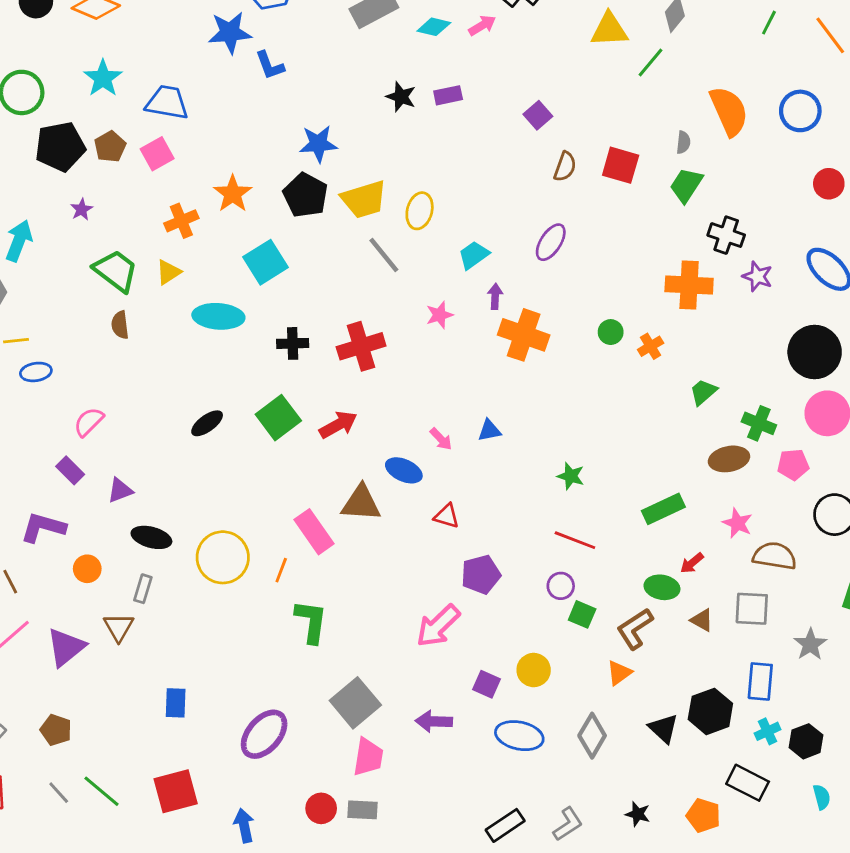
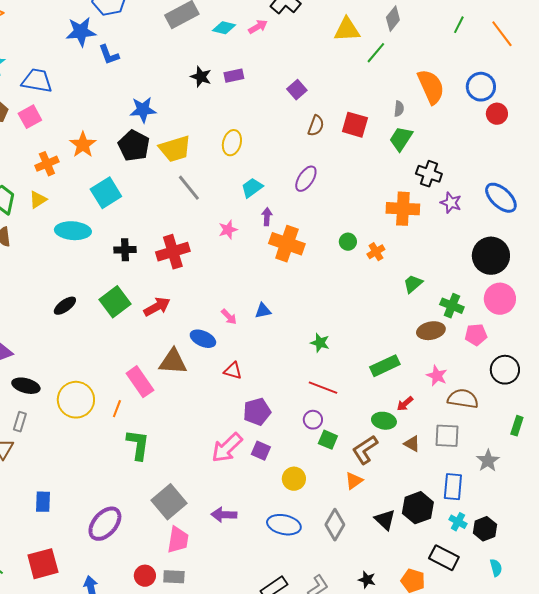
red circle: (829, 184) -> (497, 114), moved
yellow ellipse: (420, 211) -> (232, 143), moved
purple square: (487, 684) -> (261, 451), moved
cyan cross: (767, 731) -> (458, 522), turned -36

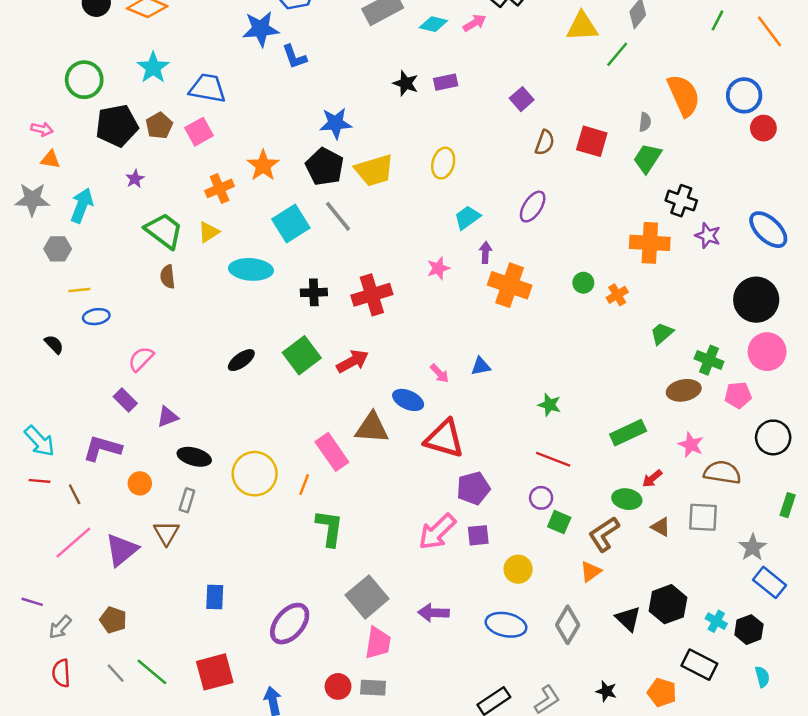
gray line: (189, 188) -> (338, 216), moved
red triangle: (233, 371) -> (444, 439), size x1.8
purple square: (261, 451) -> (478, 535), turned -30
blue rectangle: (453, 487) -> (769, 582), moved, turned -56

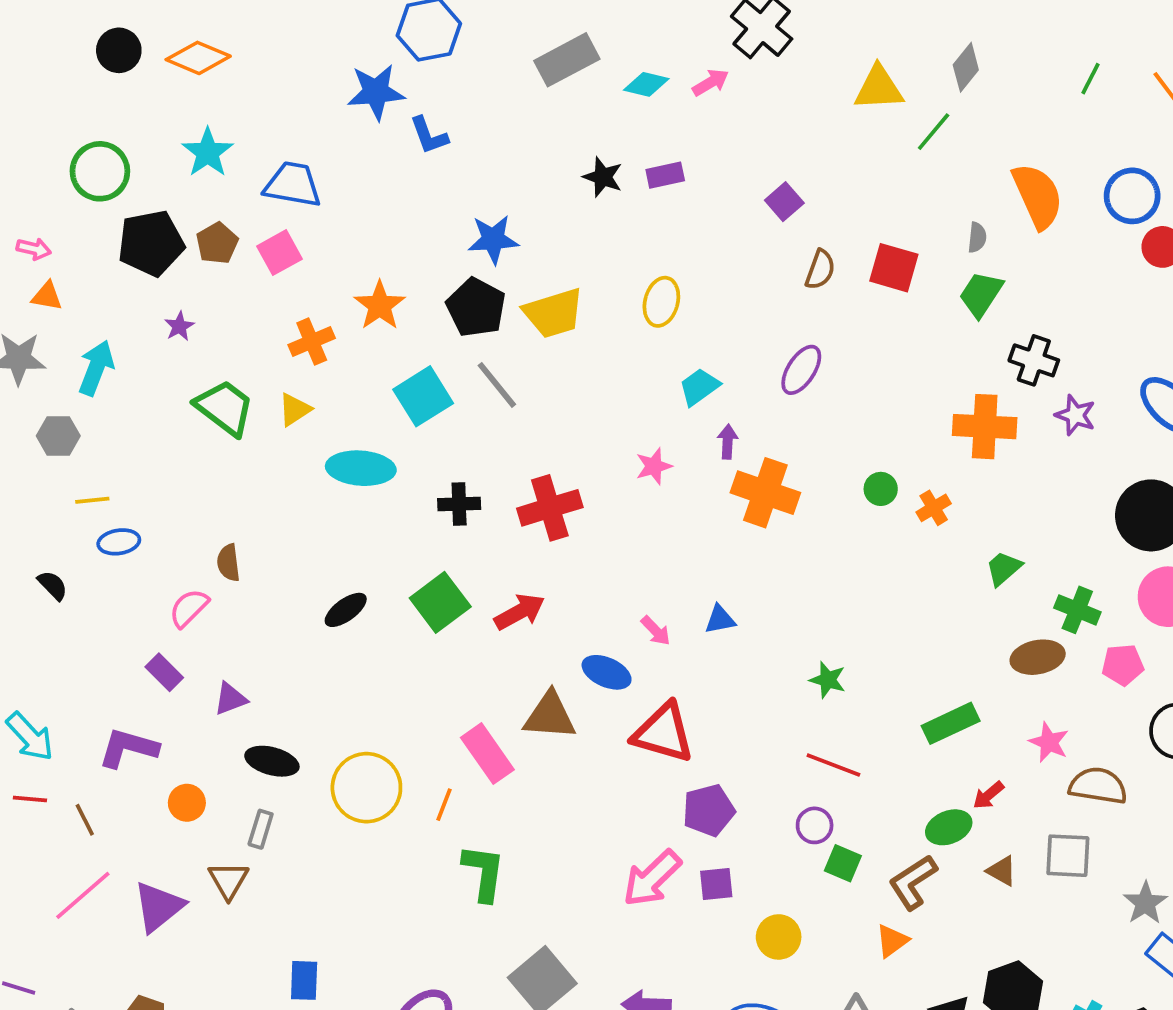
brown semicircle: (168, 277) -> (228, 563), moved
green ellipse: (627, 499) -> (949, 827), turned -32

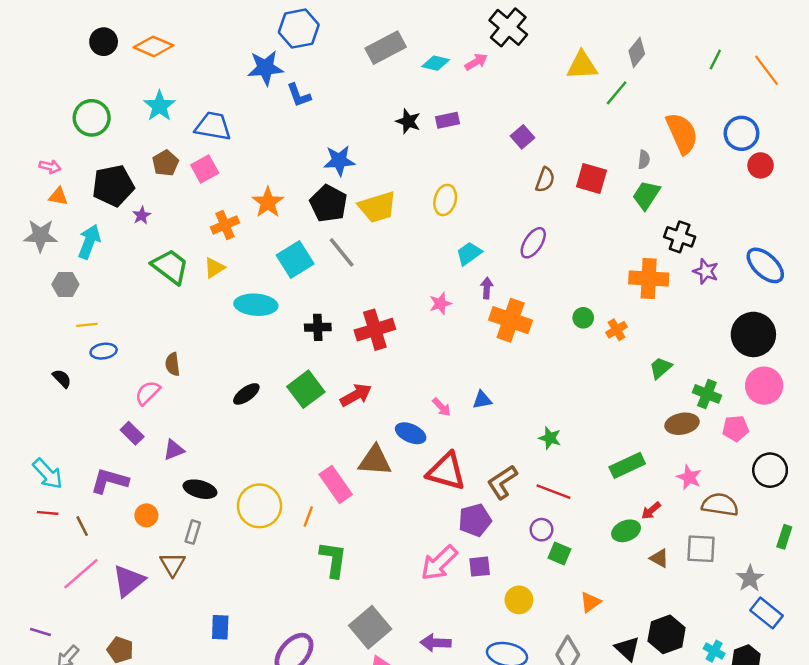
black pentagon: (151, 243) -> (113, 186), moved
brown L-shape: (913, 882) -> (502, 482), moved

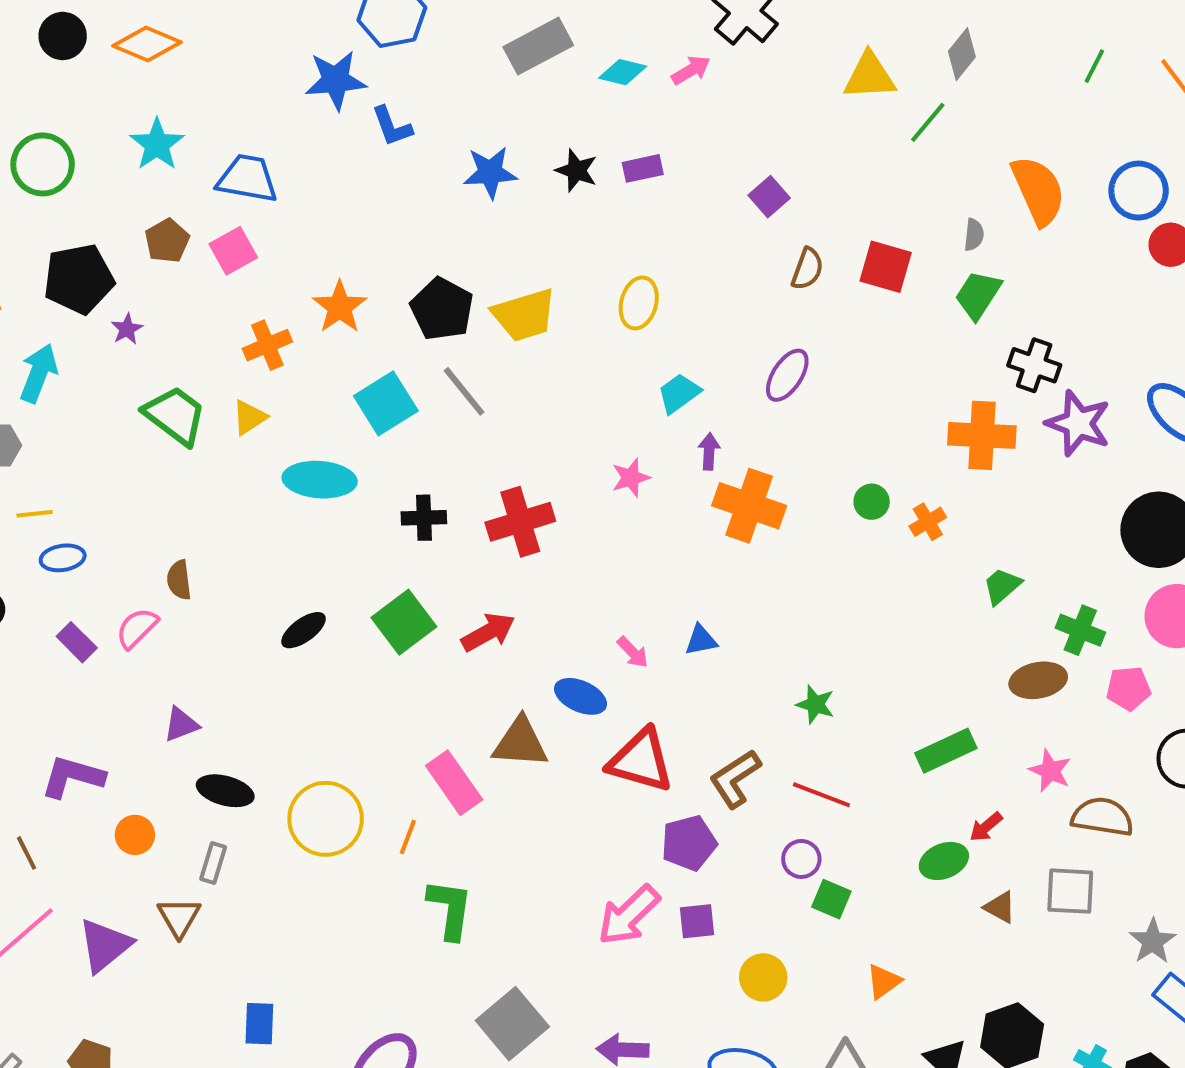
blue star: (339, 161) -> (490, 172), moved
purple star: (706, 271) -> (1078, 423), size x1.5
purple rectangle: (132, 433) -> (77, 642), moved

